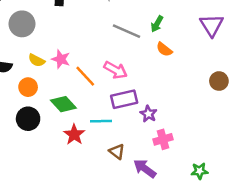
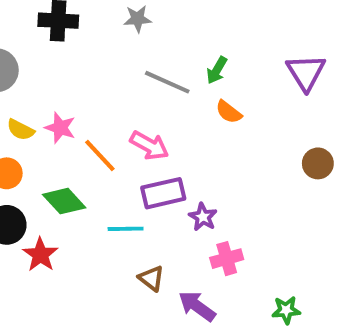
red star: (74, 135) -> (40, 255), moved

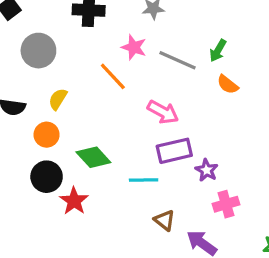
pink star: (60, 128) -> (134, 47), moved
yellow semicircle: (21, 130) -> (58, 99), turned 95
orange line: (100, 155) -> (113, 76), moved

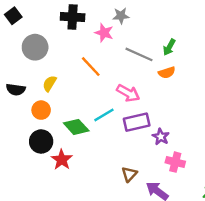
pink star: (134, 47) -> (104, 33), moved
orange semicircle: (228, 85) -> (167, 73), moved, turned -56
cyan line: (144, 180) -> (104, 115), moved, turned -30
pink cross: (226, 204) -> (175, 162), turned 30
brown triangle: (165, 220) -> (129, 174), turned 35

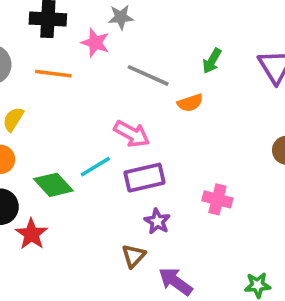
green arrow: (169, 47) -> (212, 61), moved
orange line: (91, 67) -> (53, 74), moved, turned -40
purple star: (161, 137) -> (157, 221), moved
pink cross: (175, 162) -> (217, 199), moved

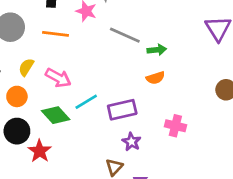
green arrow: (212, 61) -> (157, 50), moved, turned -126
orange semicircle: (190, 103) -> (155, 78), moved
pink arrow: (132, 134) -> (58, 78), moved

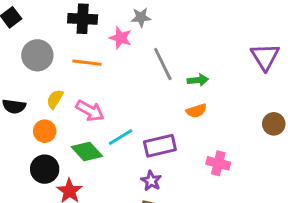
gray line: (125, 35) -> (163, 64), turned 40
purple star: (131, 142) -> (151, 181), moved

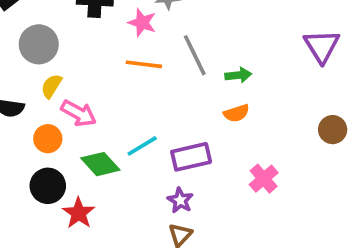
orange line: (87, 63) -> (144, 64), moved
yellow semicircle: (55, 99) -> (51, 86), moved
pink arrow: (90, 111) -> (79, 113), moved
pink cross: (218, 163) -> (264, 179), turned 35

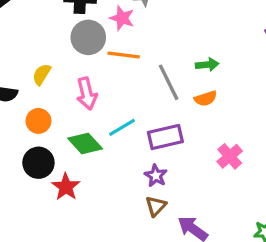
gray circle: (39, 44) -> (88, 37), moved
gray line: (195, 55) -> (169, 82), moved
pink arrow: (79, 113) -> (87, 94), moved, turned 48

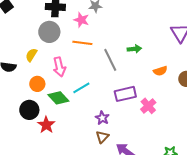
gray circle: (88, 37) -> (49, 32), moved
orange semicircle: (206, 98) -> (160, 71), moved
orange circle: (38, 121) -> (37, 84), moved
purple rectangle: (165, 137) -> (125, 94), moved

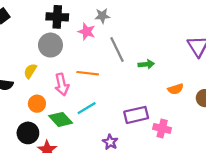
orange line: (82, 43) -> (88, 73), moved
gray line: (110, 60) -> (117, 50), moved
pink cross: (148, 106) -> (162, 128), turned -35

